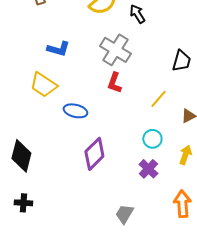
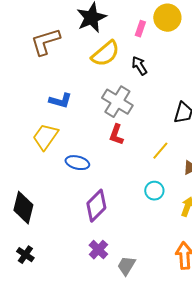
yellow trapezoid: (43, 85) -> (45, 137), turned 92
purple cross: (148, 169) -> (98, 250), moved
black cross: (23, 203) -> (25, 255), turned 30

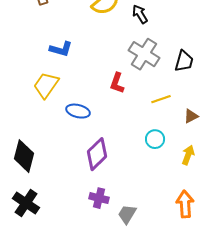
gray cross: (117, 102) -> (144, 54), moved
yellow line: (160, 151) -> (161, 99), turned 30
purple cross: (98, 250) -> (99, 198), turned -30
black cross: (25, 255) -> (26, 203), size x1.5

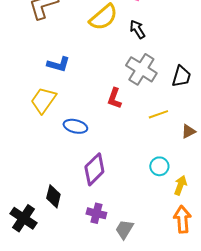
cyan circle: (155, 139) -> (159, 166), moved
yellow arrow: (188, 155) -> (180, 185), moved
black diamond: (24, 156) -> (53, 196), moved, size x0.7

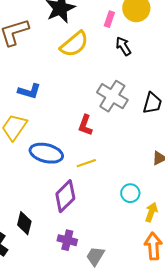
black arrow: (137, 29) -> (123, 46), moved
yellow line: (158, 114) -> (86, 163), moved
blue ellipse: (75, 126) -> (46, 153), size x1.4

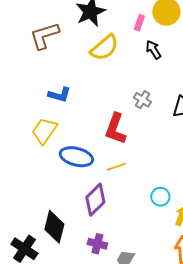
gray cross: (112, 96) -> (142, 100), size x0.6
red L-shape: (85, 125) -> (115, 129), size x1.5
black diamond: (24, 223) -> (54, 227), size x1.4

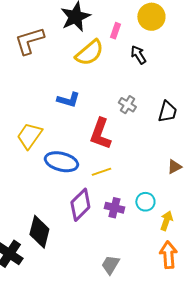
pink rectangle: (139, 23) -> (115, 31), moved
blue L-shape: (59, 95) -> (68, 100), moved
purple cross: (97, 244) -> (114, 208), moved

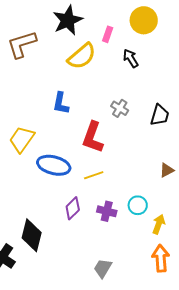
blue L-shape: (68, 100) -> (61, 103), turned 85
purple diamond: (80, 205) -> (73, 208), size x0.7

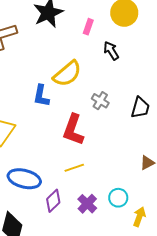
yellow semicircle: (82, 56) -> (67, 74), moved
blue ellipse: (54, 165) -> (24, 179), moved
purple cross: (107, 211) -> (87, 204), turned 30

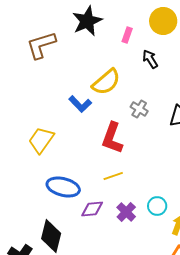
blue L-shape: (41, 96) -> (80, 104), turned -55
purple diamond: (53, 201) -> (92, 209), turned 40

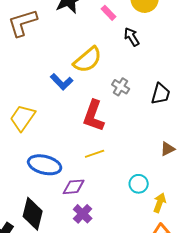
pink rectangle: (127, 35) -> (109, 13), turned -63
purple cross: (126, 212) -> (83, 214), moved

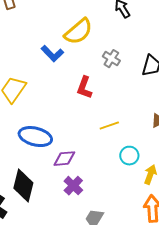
red L-shape: (94, 116) -> (84, 88), size x0.7
yellow line: (95, 154) -> (109, 126), moved

